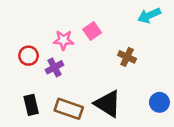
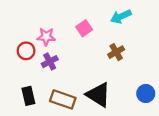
cyan arrow: (149, 15) -> (121, 16), moved
pink star: (64, 40) -> (46, 37), moved
brown cross: (127, 57) -> (116, 52), turned 35

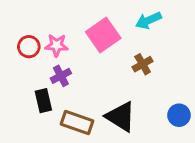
pink square: (84, 28) -> (103, 35), size x1.6
red circle: (26, 51) -> (29, 47), moved
black rectangle: (28, 96) -> (43, 101), moved

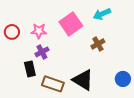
red circle: (29, 47) -> (12, 32), moved

